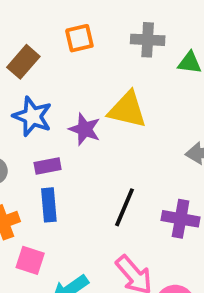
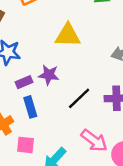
purple star: (85, 129) -> (49, 75), moved
black line: (124, 207) -> (79, 98), turned 35

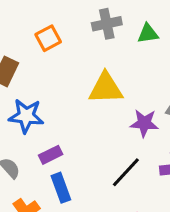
purple star: (49, 75) -> (144, 123), moved

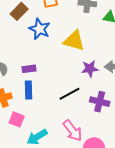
blue star: (26, 116) -> (40, 29), moved
purple star: (144, 123) -> (90, 69), turned -30

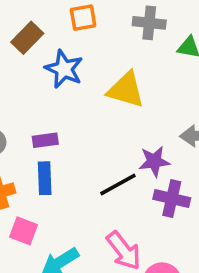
purple star: (90, 69) -> (154, 161), moved

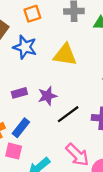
purple star: (154, 161) -> (47, 96), moved
blue rectangle: (45, 178) -> (21, 128), moved, turned 48

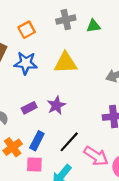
black line: (68, 114) -> (69, 142), moved

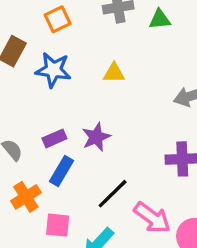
yellow triangle: (66, 63) -> (114, 73), size x0.6
blue rectangle: (37, 141) -> (62, 171), moved

